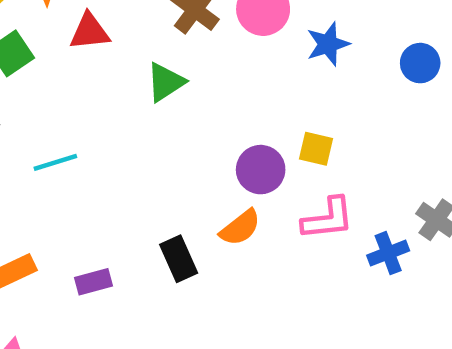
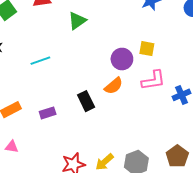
cyan line: (55, 162) -> (40, 61), moved

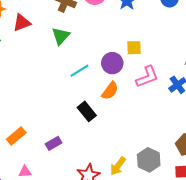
cyan line: (40, 61) -> (80, 71), moved
purple rectangle: (48, 113) -> (54, 143), moved

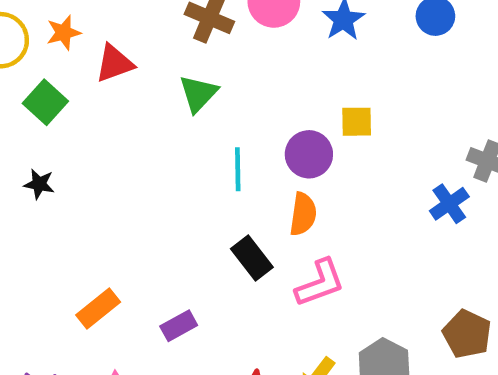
cyan line: (80, 71) -> (238, 169), turned -60
pink L-shape: (147, 77) -> (320, 283), moved
orange semicircle: (110, 91) -> (303, 214), turned -30

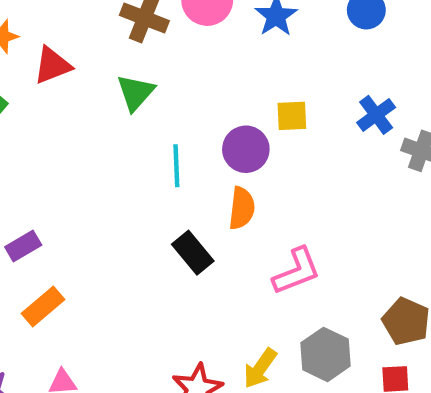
blue cross: (449, 204) -> (376, 115), moved
pink L-shape: (320, 283) -> (297, 271), moved
purple rectangle: (179, 326) -> (23, 246), moved

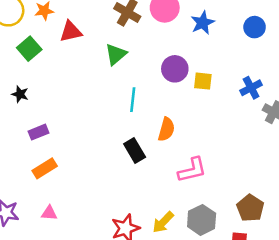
purple circle: (246, 149) -> (175, 69), moved

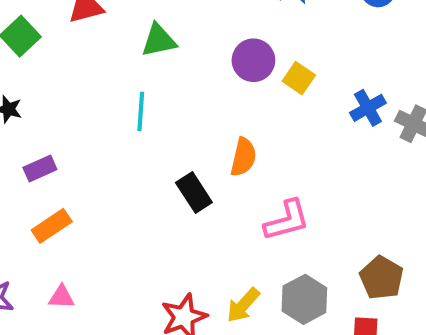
green triangle: (116, 54) -> (159, 40), turned 30
yellow square: (203, 81) -> (299, 78), turned 30
blue cross: (251, 88) -> (368, 108), moved
cyan line: (133, 100) -> (141, 111), moved

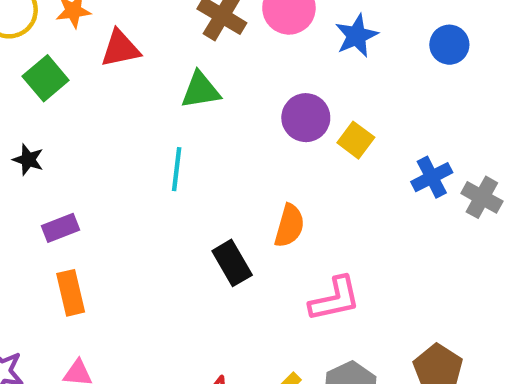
orange rectangle: (52, 226) -> (71, 293), turned -72

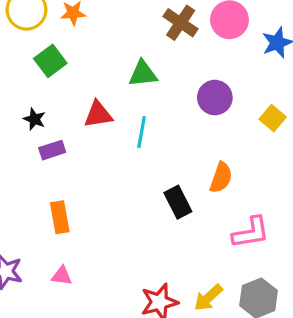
red triangle: (120, 49) -> (98, 114), moved
green triangle: (201, 90) -> (143, 74), moved
purple circle: (306, 118) -> (215, 98), moved
purple rectangle: (60, 228) -> (52, 150), moved

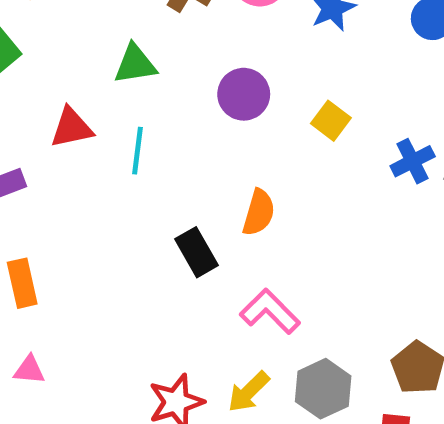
pink L-shape: (251, 232) -> (270, 311), moved, turned -123

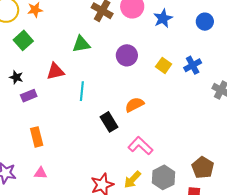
cyan line: (137, 151) -> (82, 91), moved
blue cross: (413, 161) -> (193, 65), moved
orange semicircle: (259, 213) -> (134, 105), turned -132

